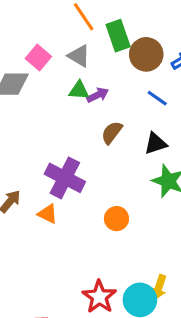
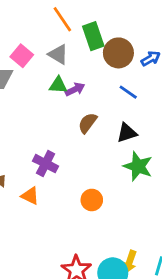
purple cross: (65, 178) -> (46, 164), size x0.7

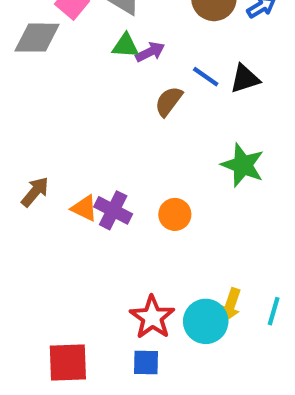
blue line: (128, 92) -> (206, 77), moved
black triangle: (127, 133) -> (245, 79), moved
purple cross: (46, 164) -> (113, 210), moved

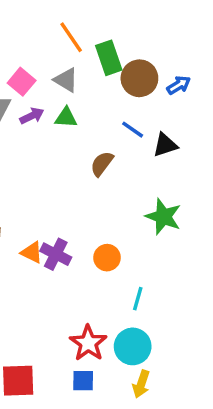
purple arrow: (150, 52) -> (32, 116), moved
blue line: (206, 77) -> (133, 130), moved
yellow arrow: (230, 305) -> (141, 384), moved
cyan line: (274, 311) -> (138, 299), moved

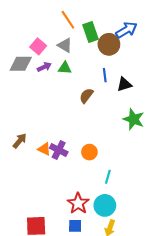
blue arrow: (179, 85) -> (126, 30), moved, size x1.5
blue line: (133, 130) -> (105, 75), turned 48
green star: (163, 217) -> (134, 119), moved

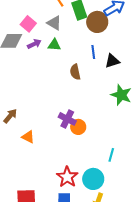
brown semicircle: (86, 96) -> (75, 72), turned -49
orange triangle: (44, 149) -> (28, 137), moved
purple cross: (59, 150) -> (67, 119), moved
cyan line: (108, 177) -> (111, 155), moved

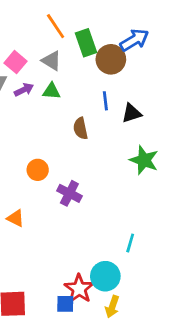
orange circle: (78, 127) -> (38, 170), moved
red star: (67, 177) -> (79, 289), moved

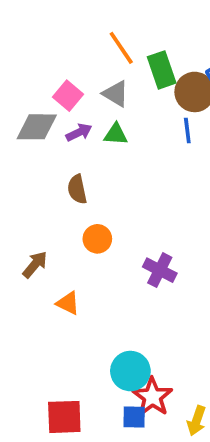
blue line: (105, 101) -> (187, 131), moved
brown semicircle: (80, 128) -> (77, 189), moved
purple cross: (69, 193) -> (160, 270), moved
cyan circle: (105, 276) -> (130, 371), moved

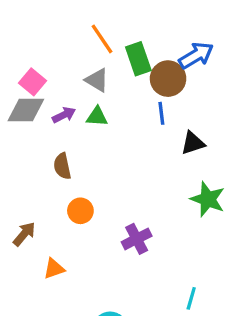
pink square: (68, 96) -> (33, 82), moved
purple cross: (160, 270) -> (137, 239), turned 36
orange triangle: (68, 303) -> (54, 269), turned -45

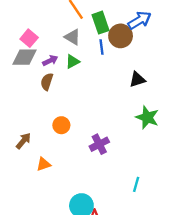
blue line: (161, 113) -> (102, 47), moved
green triangle: (97, 117) -> (73, 62), turned -32
brown semicircle: (62, 166) -> (47, 82), moved, turned 30

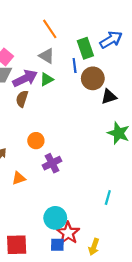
green rectangle: (100, 23) -> (85, 48), moved
brown circle: (121, 36) -> (93, 78), moved
purple arrow: (50, 60) -> (25, 78), size x1.6
purple cross: (99, 144) -> (52, 163), moved

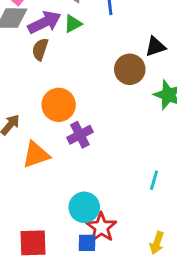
brown circle: (93, 78) -> (130, 69), moved
orange circle: (36, 141) -> (59, 105), size x1.5
orange triangle: (19, 178) -> (36, 155), size x1.5
yellow arrow: (94, 247) -> (157, 243), moved

